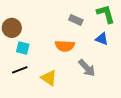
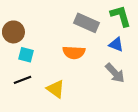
gray rectangle: (76, 20) -> (86, 23), size x1.5
gray arrow: (87, 68) -> (115, 73), moved

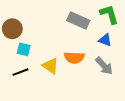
orange semicircle: (74, 52) -> (74, 58), moved
yellow triangle: (56, 89) -> (50, 66), moved

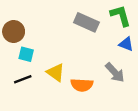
blue triangle: (105, 40) -> (126, 44), moved
orange semicircle: (74, 58) -> (82, 85), moved

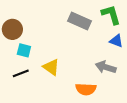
gray arrow: (115, 72) -> (106, 67), turned 150
orange semicircle: (82, 85) -> (86, 89), moved

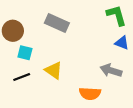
gray rectangle: (80, 21) -> (57, 23), moved

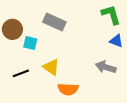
cyan square: (25, 53) -> (30, 43), moved
orange semicircle: (90, 94) -> (68, 89), moved

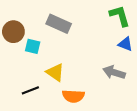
black line: (21, 73) -> (30, 90), moved

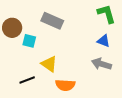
blue triangle: (125, 44) -> (103, 41), moved

